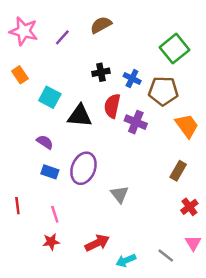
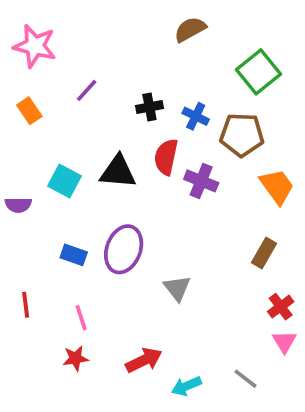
brown semicircle: (101, 25) -> (190, 29), moved
purple line: (62, 37) -> (87, 90), moved
cyan square: (50, 97) -> (64, 181), moved
purple semicircle: (45, 142) -> (18, 205), moved, turned 147
pink triangle: (193, 243) -> (284, 342), moved

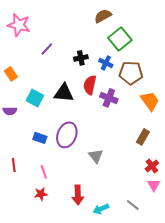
green square: (258, 72) -> (120, 39), moved
orange rectangle: (29, 111) -> (11, 74), moved
red arrow: (144, 360) -> (78, 195), turned 114

